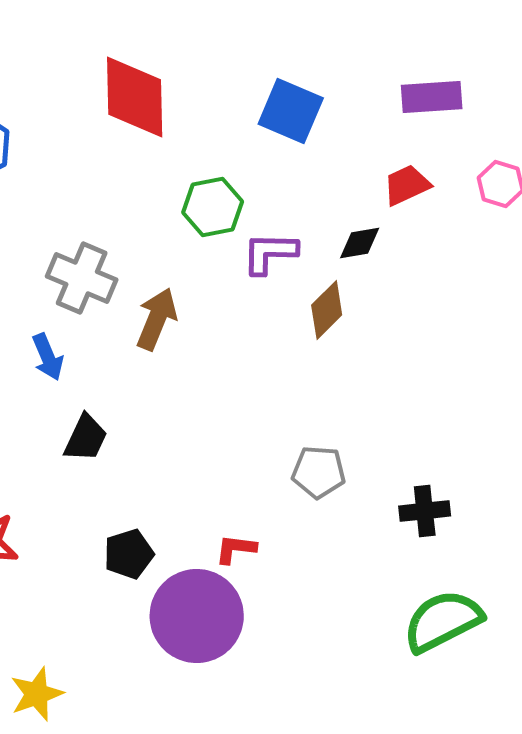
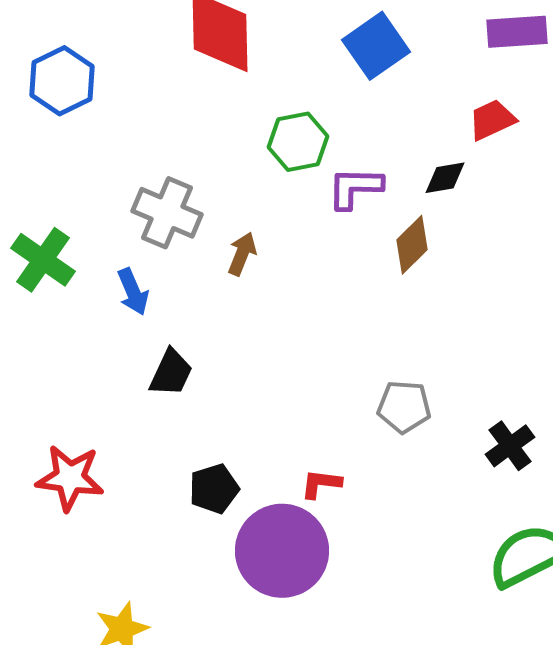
blue square: (291, 111) -> (376, 46), turned 32
brown arrow: (157, 319) -> (242, 254), size x0.7
black cross: (425, 511) -> (510, 446), turned -30

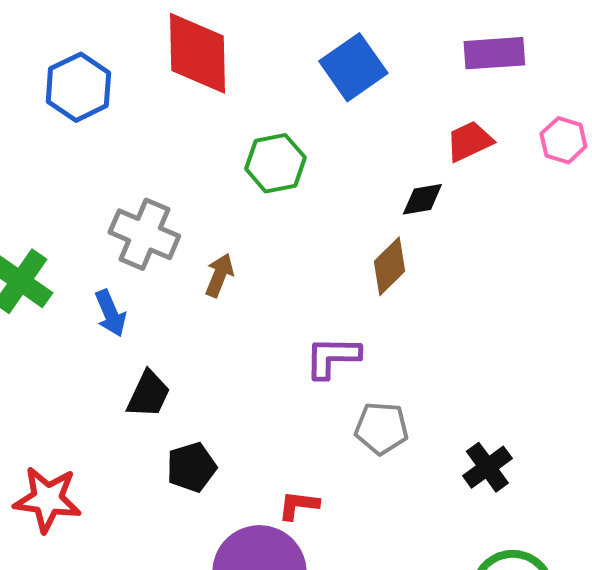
blue hexagon: (62, 81) -> (78, 87), moved
purple L-shape: (355, 188) -> (332, 357), moved
black pentagon: (214, 489) -> (191, 467), moved

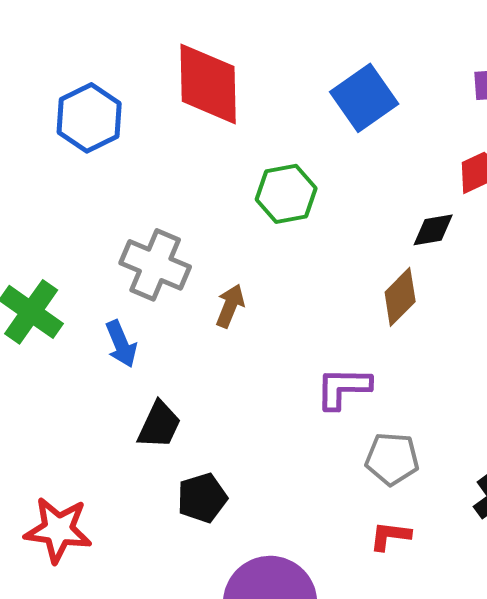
red L-shape: (298, 505) -> (390, 536), moved

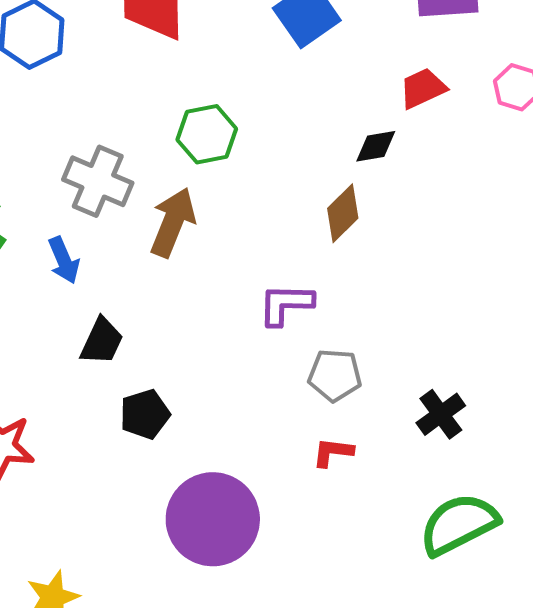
green hexagon: (286, 194) -> (207, 134), moved
brown arrow: (230, 306) -> (173, 222), size x1.6

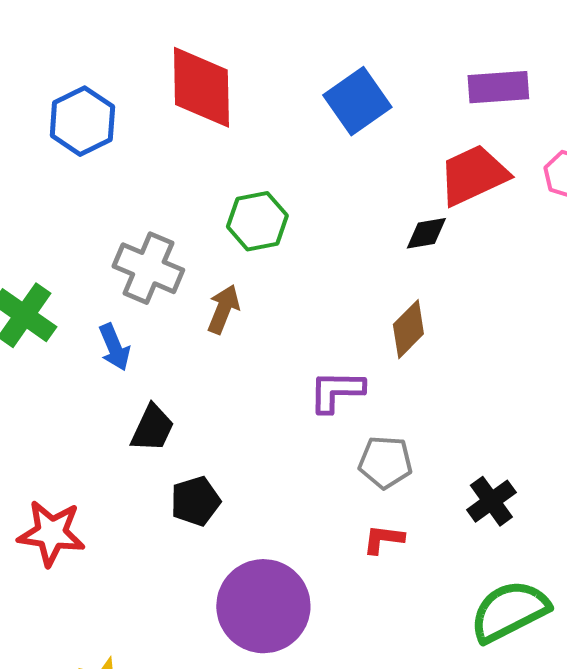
red trapezoid: (423, 88) -> (473, 175), size x1.5
brown diamond: (343, 213) -> (408, 329), moved
brown arrow: (173, 222) -> (223, 309), size x0.7

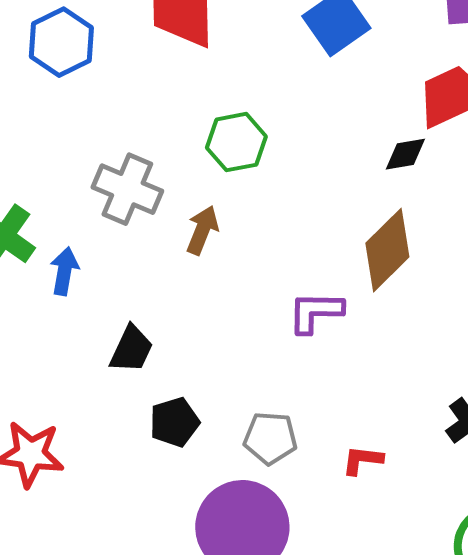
brown diamond: (408, 329) -> (387, 250), size x1.4
blue arrow: (114, 347) -> (64, 271), moved, turned -147
gray pentagon: (385, 462) -> (270, 438), moved

